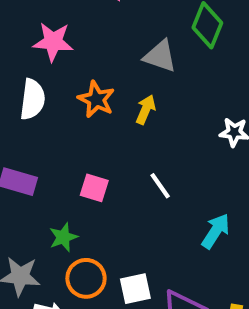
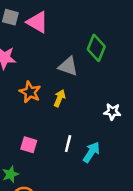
white line: (160, 186) -> (68, 144), turned 49
cyan arrow: (216, 231) -> (91, 152), moved

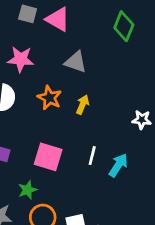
green diamond: (96, 48) -> (124, 26), moved
gray triangle: (68, 66) -> (76, 62), moved
pink square: (29, 145) -> (48, 157), size x1.5

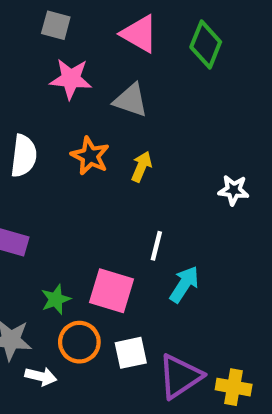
pink triangle: (58, 19) -> (139, 34), moved
pink star: (21, 59) -> (71, 79), moved
pink square: (48, 157) -> (111, 291), moved
cyan arrow: (118, 165) -> (184, 284), moved

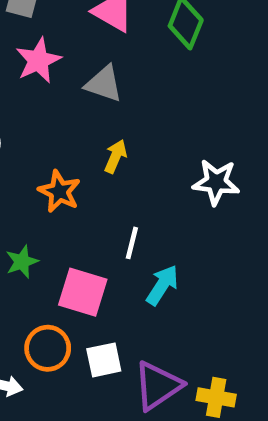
pink star: (71, 79) -> (38, 60), turned -30
orange star: (90, 156) -> (59, 191), moved
white star: (234, 190) -> (216, 182), size x1.4
green star: (56, 299) -> (22, 262), moved

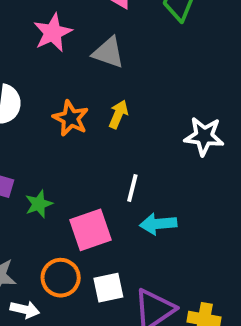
orange star: (59, 191) -> (71, 118), moved
cyan arrow: (162, 285) -> (158, 224), turned -128
pink square: (83, 292) -> (90, 230), turned -36

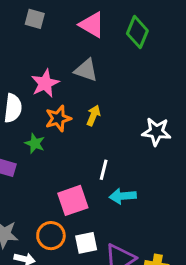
pink star: (53, 33) -> (45, 83), moved
orange star: (71, 118) -> (58, 118), turned 30
green star: (39, 204) -> (35, 143), moved, turned -30

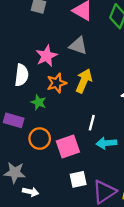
yellow arrow: (93, 116) -> (84, 81), size x1.5
orange circle: (51, 236) -> (40, 139), moved

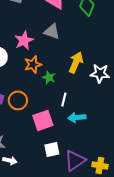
yellow arrow: (84, 81) -> (76, 62), moved
green star: (39, 102) -> (49, 77), moved
orange circle: (40, 139) -> (18, 100), moved

